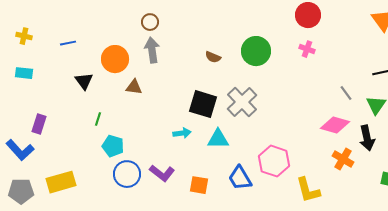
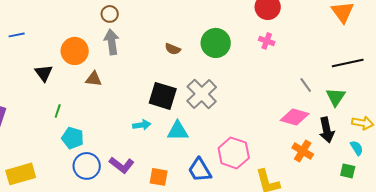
blue line: (68, 43) -> (17, 35), moved

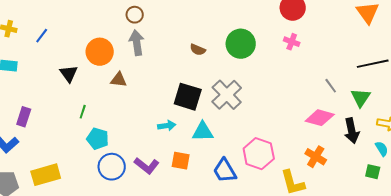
blue line: (17, 35) -> (42, 36), turned -42
orange cross: (303, 151) -> (316, 157), moved
orange square: (159, 177) -> (181, 161), moved

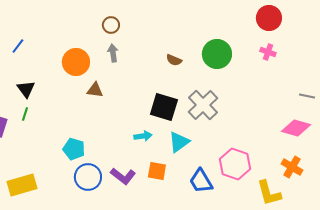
gray arrow: (137, 43) -> (113, 53), size x0.7
black triangle: (69, 74) -> (26, 89), moved
gray line: (331, 86) -> (307, 96), turned -42
green line: (83, 112) -> (25, 114), moved
cyan triangle: (203, 132) -> (179, 142), turned -35

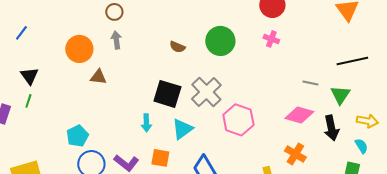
cyan arrow: (143, 136) -> (146, 123), turned 96
cyan pentagon: (74, 149) -> (77, 136), turned 30
pink hexagon: (235, 164) -> (238, 120), moved

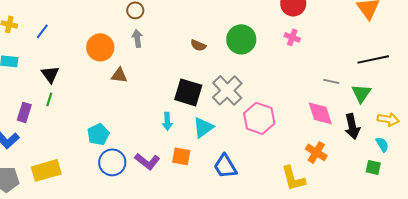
pink diamond: (299, 115) -> (320, 113), turned 56

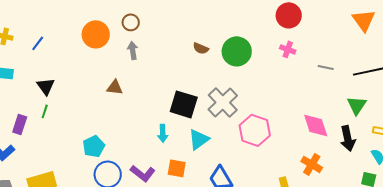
brown semicircle: (198, 45) -> (201, 48), moved
orange circle: (100, 47) -> (96, 34), moved
gray line: (331, 81) -> (326, 67), moved

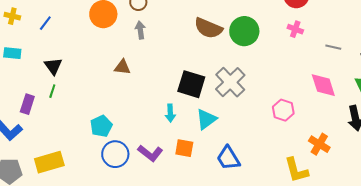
brown semicircle: (201, 48) -> (208, 28), size x1.8
pink diamond: (316, 125) -> (323, 85), moved
pink hexagon: (255, 130) -> (283, 110), moved, size x0.7

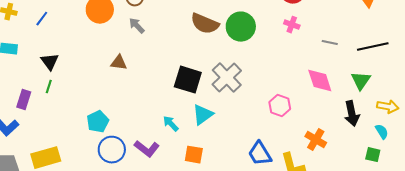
gray arrow: (140, 30) -> (137, 26), turned -36
cyan arrow: (170, 113) -> (171, 124), moved, turned 138
orange square: (184, 148) -> (194, 155), moved
blue trapezoid: (228, 158) -> (260, 154), moved

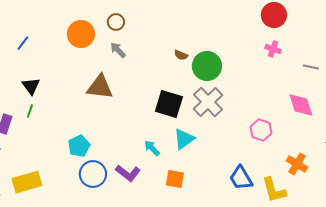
brown semicircle: (205, 24) -> (181, 55), moved, size x0.5
green circle: (241, 27) -> (207, 66), moved
brown triangle: (119, 63) -> (100, 87), size x1.6

